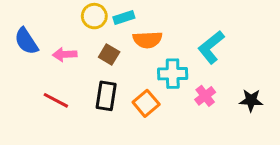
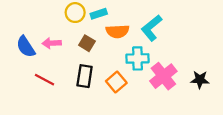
blue semicircle: (26, 41) -> (26, 47), moved
cyan L-shape: (211, 47) -> (152, 28), moved
pink cross: (205, 96) -> (163, 76), size x1.6

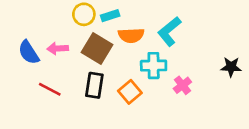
brown square: (87, 43) -> (97, 48), size x1.6
pink cross: (163, 76) -> (182, 85), size x0.6
black star: (200, 80) -> (231, 67), moved

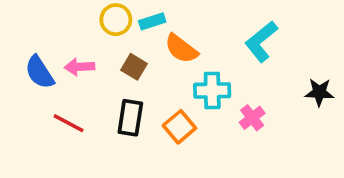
cyan L-shape: (169, 31) -> (261, 41), moved
orange semicircle: (131, 35) -> (181, 49), turned 40
brown square: (97, 48) -> (134, 67), size x0.6

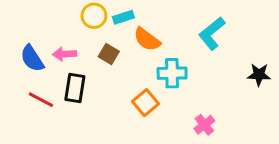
black rectangle: (130, 118) -> (75, 88), moved
pink cross: (252, 118) -> (204, 125), moved
red line: (69, 123) -> (41, 100), moved

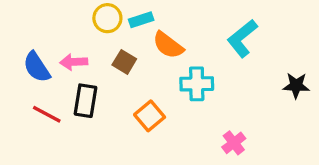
orange square: (146, 103) -> (150, 116), moved

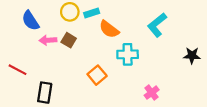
brown square: (124, 62) -> (69, 40), moved
blue semicircle: (37, 67) -> (31, 21), moved
black rectangle: (86, 101) -> (45, 93), moved
red line: (47, 114) -> (17, 70), moved

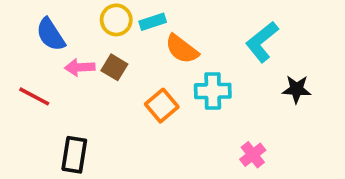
black star: (192, 55) -> (297, 89), moved
red line: (17, 70) -> (34, 96), moved
orange square: (97, 75) -> (162, 106), moved

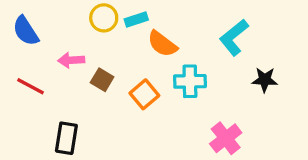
blue semicircle: (51, 35) -> (26, 31), moved
brown square: (114, 67) -> (102, 80), moved
pink cross: (253, 155) -> (226, 138), size x1.4

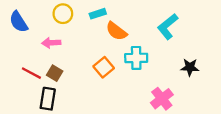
yellow circle: (104, 18) -> (63, 14), moved
brown square: (102, 80) -> (55, 73), moved
black star: (265, 80) -> (190, 67), moved
red line: (31, 86) -> (31, 73), moved

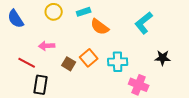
pink arrow: (51, 43) -> (47, 46), moved
cyan cross: (136, 58) -> (118, 62), moved
brown square: (55, 73) -> (69, 64), moved
pink cross: (162, 99) -> (139, 85), turned -30

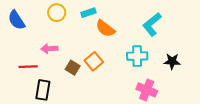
cyan cross: (118, 62) -> (137, 56), moved
red line: (27, 63) -> (28, 67), turned -30

